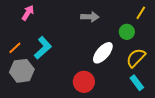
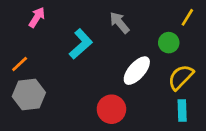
gray arrow: (90, 17) -> (119, 23), turned -132
cyan L-shape: (43, 48) -> (81, 44), moved
cyan rectangle: (137, 83) -> (182, 111), turned 35

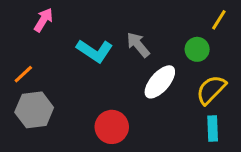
gray arrow: (119, 23) -> (138, 45), moved
cyan L-shape: (81, 44) -> (95, 51), turned 76
red circle: (111, 109) -> (112, 127), moved

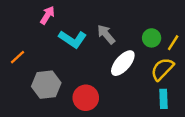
pink arrow: (43, 20) -> (47, 15), moved
yellow line: (219, 20) -> (173, 43), moved
gray hexagon: (34, 110) -> (46, 85), moved

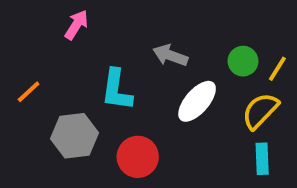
gray arrow: (106, 34) -> (170, 55), turned -30
cyan L-shape: (73, 39) -> (117, 90), moved, turned 64

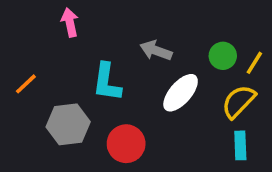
pink arrow: (76, 25) -> (70, 22), turned -44

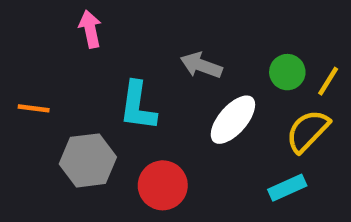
orange line: (26, 84) -> (34, 108), turned 50
cyan rectangle: (240, 145) -> (287, 188), moved, turned 68

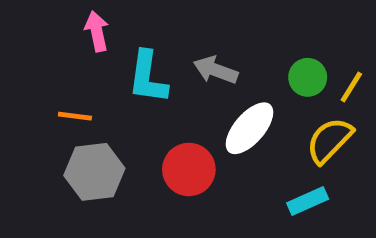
cyan L-shape: (138, 106) -> (148, 77), moved
orange line: (34, 108) -> (75, 116), moved
red circle: (163, 185) -> (189, 169), moved

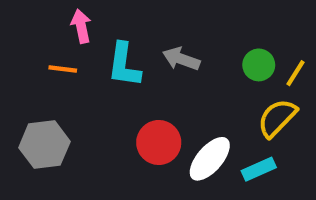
orange line: (75, 116) -> (63, 69), moved
white ellipse: (249, 128) -> (210, 159), moved
gray hexagon: (94, 172) -> (44, 145), moved

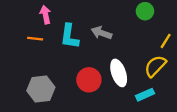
green circle: (259, 65) -> (145, 11), moved
gray hexagon: (44, 145) -> (41, 89), moved
white ellipse: (210, 159) -> (119, 73), moved, turned -60

